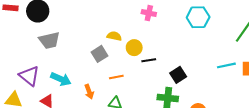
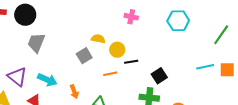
gray trapezoid: (49, 40) -> (36, 43), turned 125
orange line: (116, 77) -> (110, 74), moved

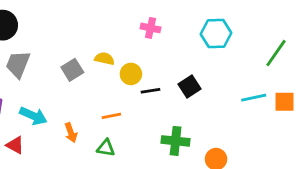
gray square: (84, 56) -> (72, 70), moved
orange line: (110, 74) -> (111, 116), moved
black square: (159, 76) -> (190, 87), moved

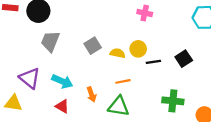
pink cross: (150, 28) -> (145, 13), moved
yellow semicircle: (104, 59) -> (118, 53), moved
red triangle: (15, 145) -> (62, 106), moved
green triangle: (106, 148) -> (119, 106), size x1.5

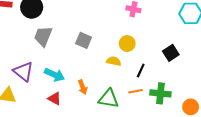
gray square: (93, 46) -> (84, 40), turned -35
yellow semicircle: (118, 53) -> (114, 61), moved
black line: (153, 62) -> (141, 71), moved, turned -56
orange line: (123, 81) -> (136, 91), moved

